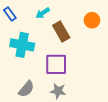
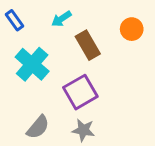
cyan cross: (22, 45) -> (32, 64), turned 30
purple square: (56, 64) -> (80, 92), turned -30

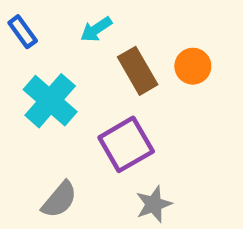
orange circle: (132, 29) -> (193, 66), moved
gray star: (83, 130) -> (154, 204), moved, turned -30

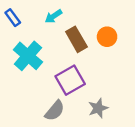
gray semicircle: (59, 200) -> (55, 111), moved
gray star: (154, 204) -> (98, 108), moved

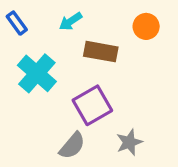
orange circle: (107, 37) -> (146, 26), moved
brown rectangle: (76, 39) -> (101, 52), turned -50

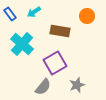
cyan arrow: (71, 21) -> (34, 12), moved

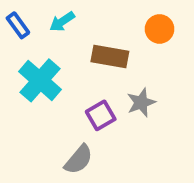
purple square: (55, 63) -> (101, 115), size x0.7
gray star: (77, 85) -> (141, 103), moved

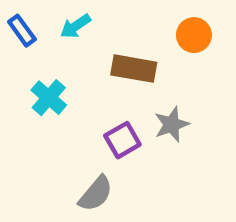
cyan cross: (40, 80) -> (49, 98), size x0.7

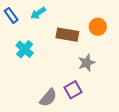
orange circle: (194, 35) -> (98, 27), moved
purple square: (122, 140) -> (73, 90), moved

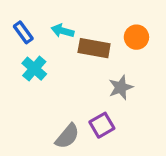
cyan arrow: (38, 13) -> (63, 31), moved, turned 49
blue rectangle: (11, 15) -> (23, 32), moved

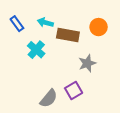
cyan cross: (34, 69) -> (36, 50), moved

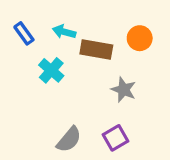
gray star: (87, 63) -> (124, 90), turned -30
purple square: (74, 91) -> (116, 138), moved

